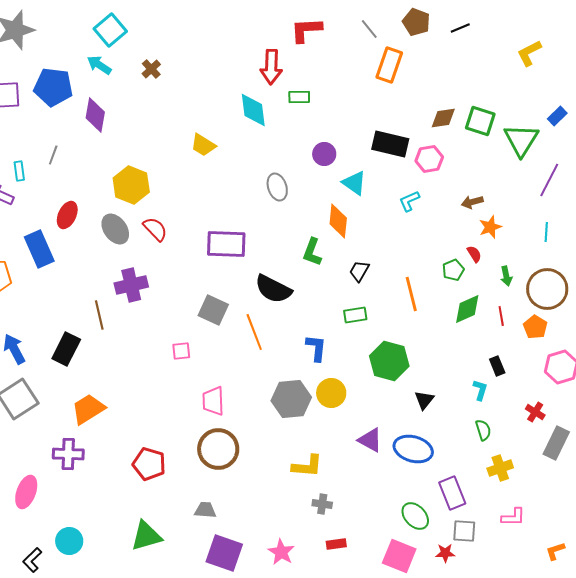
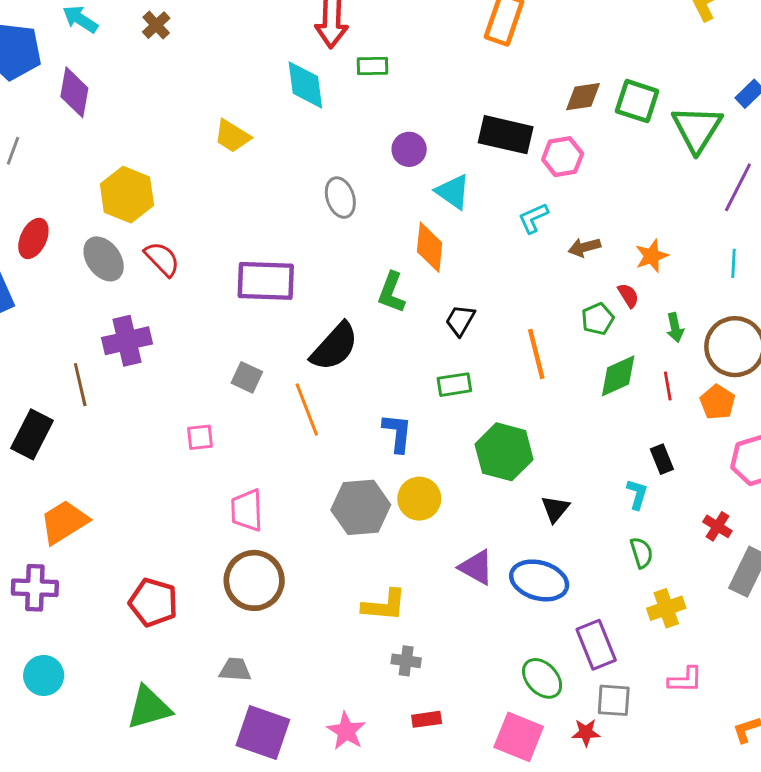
brown arrow: (472, 202) -> (584, 247), moved
black semicircle: (273, 289) -> (335, 347), turned -75
gray square: (213, 310) -> (247, 377), size x0.7
cyan circle: (69, 541) -> (44, 675), moved

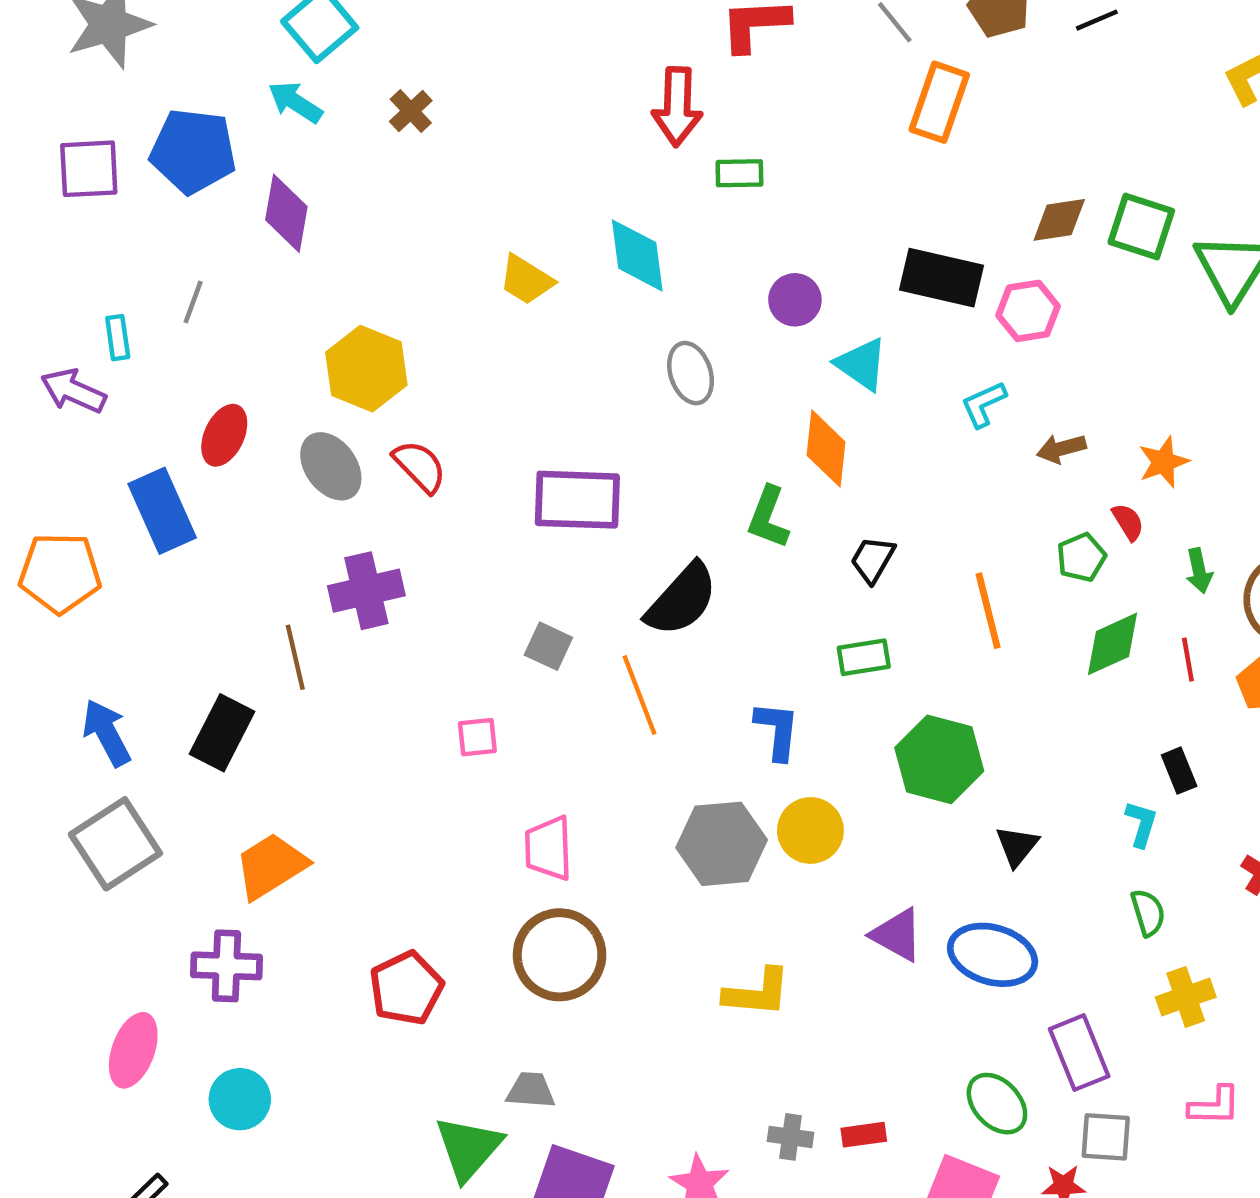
cyan diamond: (305, 85) -> (637, 255), moved
red pentagon: (153, 602) -> (406, 988), turned 30
gray cross: (406, 661) -> (790, 1137), moved
green triangle: (149, 708) -> (469, 1148), moved, turned -33
red rectangle: (427, 719) -> (864, 1135), moved

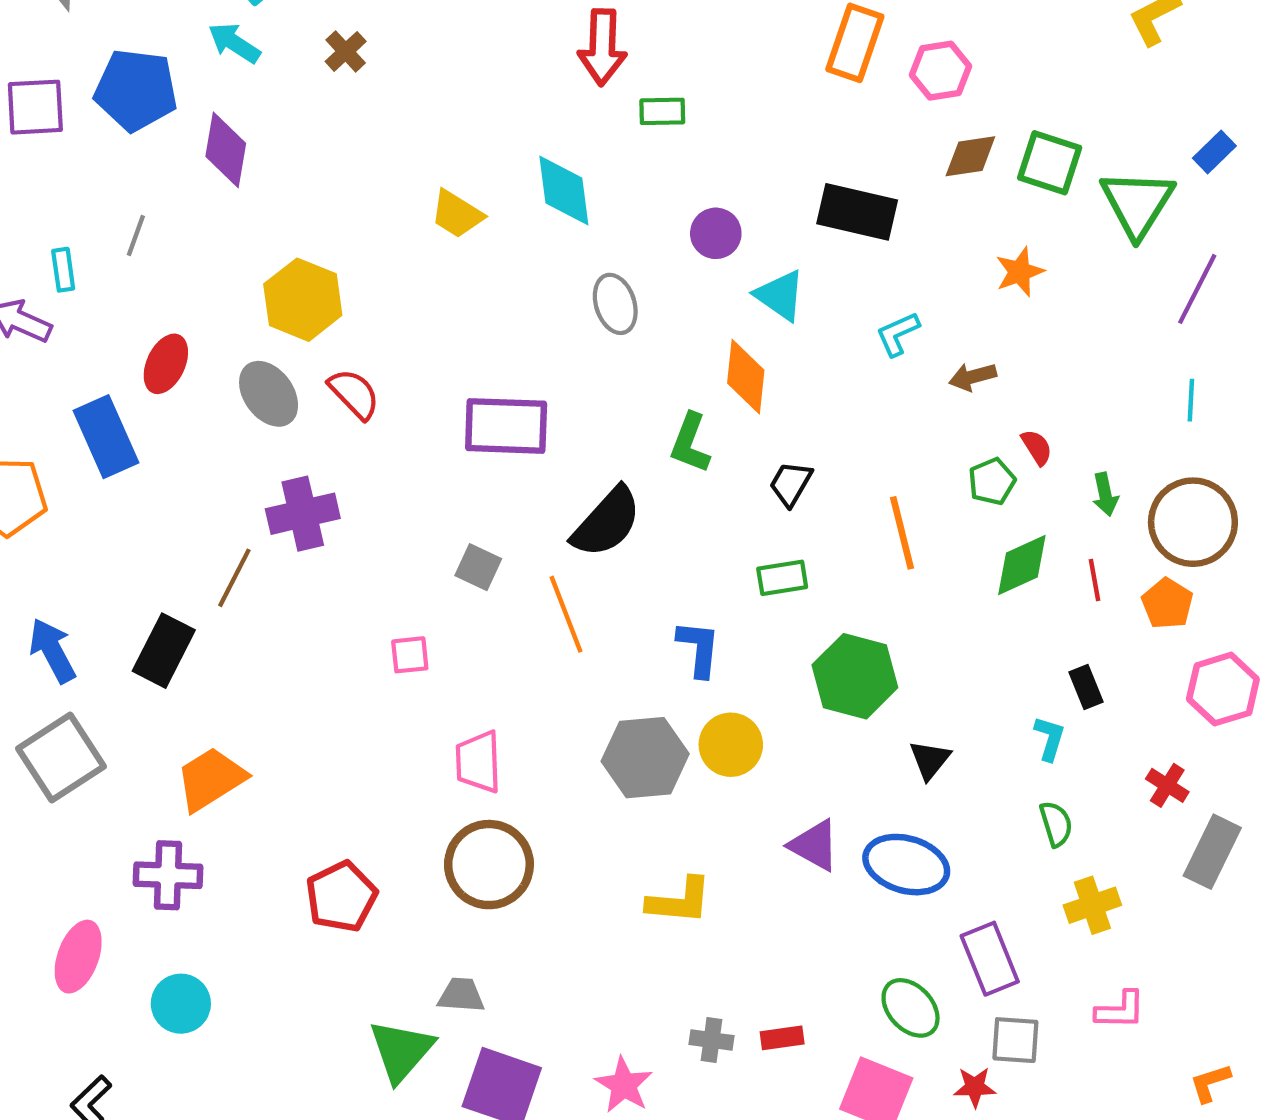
pink hexagon: (1028, 311) -> (940, 71), moved
orange star: (1163, 462) -> (1020, 272), moved
brown line: (295, 657) -> (234, 578), turned 40

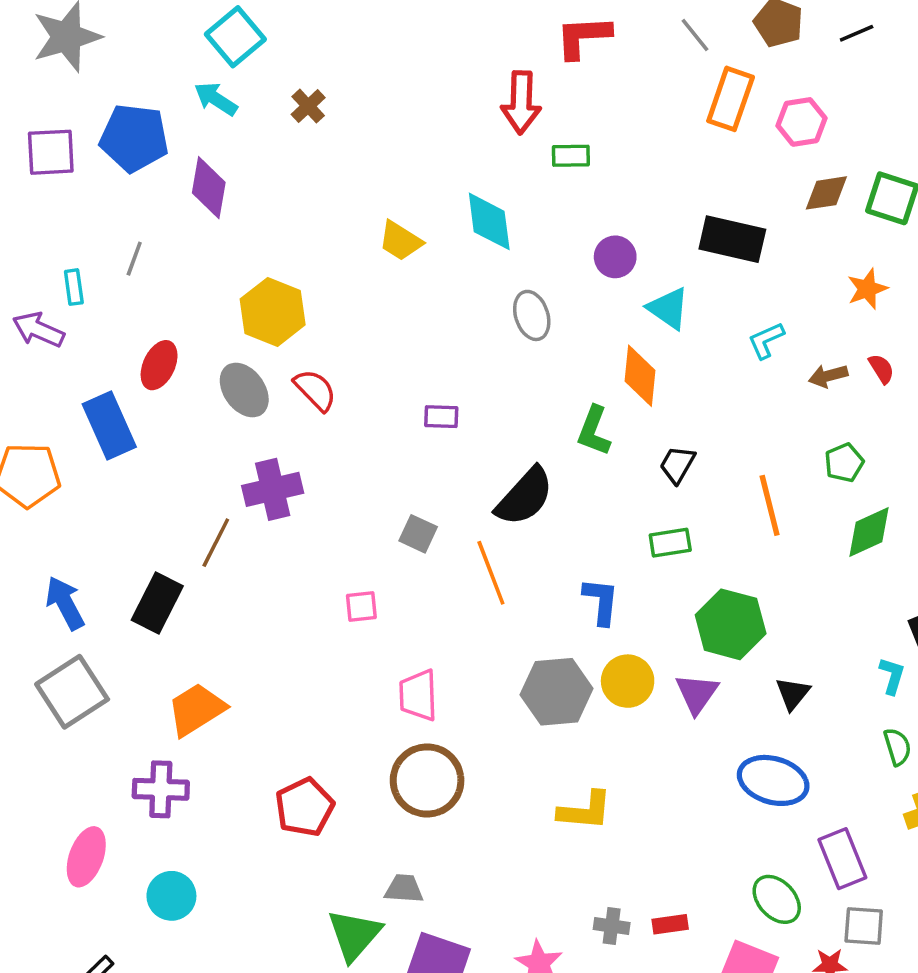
purple rectangle: (506, 426) -> (441, 417), size x0.5
red semicircle: (1037, 447) -> (881, 369), moved
purple triangle: (814, 845) -> (697, 694), moved, turned 36

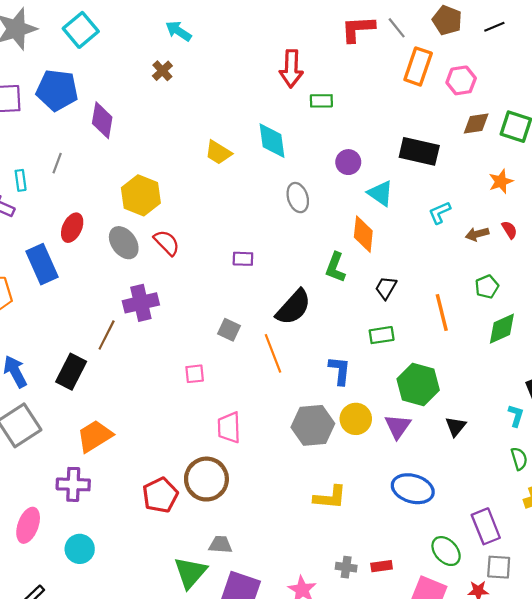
cyan square: (235, 37) -> (81, 30), moved
red L-shape: (583, 37) -> (358, 29), moved
cyan arrow: (216, 99) -> (179, 31), moved
brown circle: (427, 780) -> (206, 479), moved
blue ellipse: (773, 780) -> (413, 489), moved

